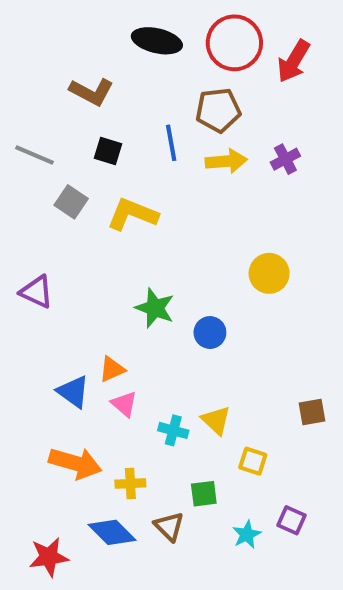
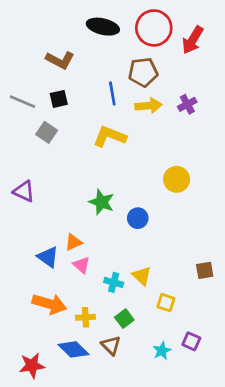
black square: (108, 151) -> (59, 99), moved, turned -30
yellow L-shape: (132, 214) -> (110, 136), moved
green square: (204, 494) -> (124, 319), moved, turned -30

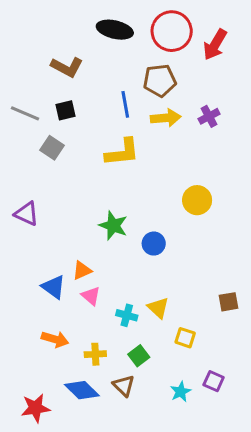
yellow L-shape: (110, 136) -> (122, 152), turned 152
orange arrow: (49, 304) -> (55, 339), size x0.7

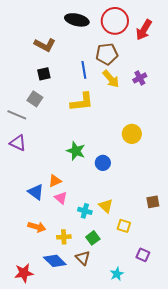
gray line: (25, 113) -> (17, 115), moved
yellow arrow: (166, 118) -> (111, 79), turned 54
cyan star: (181, 392) -> (117, 274), moved

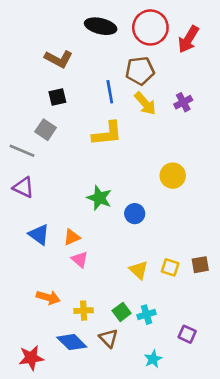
blue triangle: (36, 192) -> (39, 235), moved
cyan cross: (85, 211) -> (146, 315), moved, turned -32
yellow square: (124, 226) -> (170, 267), moved

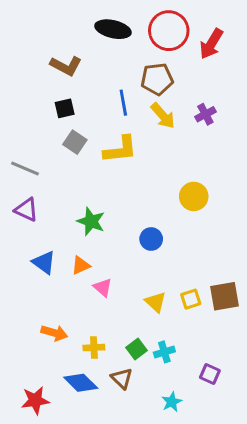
gray square: (46, 130) -> (75, 142), moved
green star: (99, 198) -> (91, 221), moved
pink triangle: (80, 259) -> (103, 287), moved
brown square: (200, 265) -> (225, 296), size x1.5
yellow square: (170, 267) -> (191, 299), turned -36

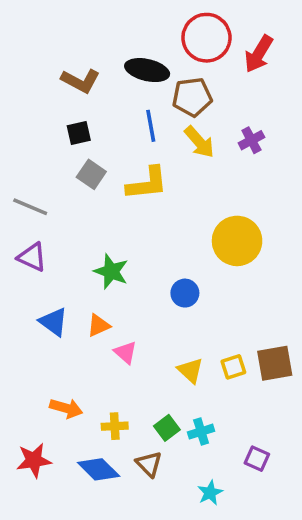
black ellipse: (113, 29) -> (147, 70), moved
yellow circle: (194, 196) -> (237, 241), size x1.4
red star: (35, 400) -> (34, 460), moved

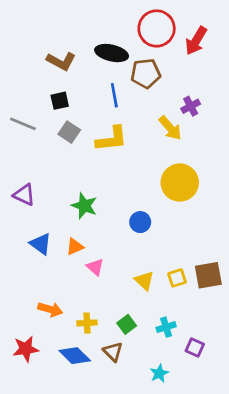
yellow arrow: (199, 142) -> (170, 128), moved
gray line: (30, 207) -> (23, 124), moved
cyan cross: (201, 432) -> (166, 327), moved

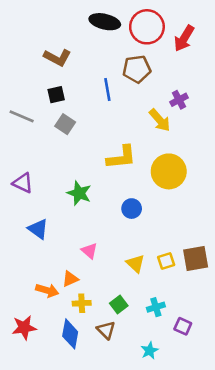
black ellipse: (112, 53) -> (105, 22), moved
yellow L-shape: (112, 139) -> (121, 157), moved
orange triangle: (75, 247) -> (70, 279), moved
blue diamond: (75, 356) -> (70, 334), turned 56

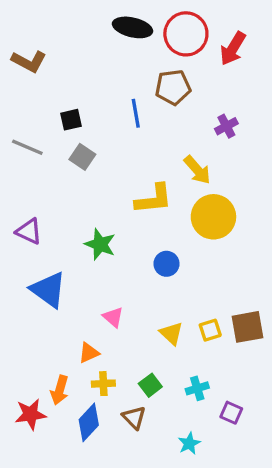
brown L-shape: (57, 58) -> (29, 61), moved
yellow arrow: (160, 120) -> (197, 170), moved
blue triangle: (38, 229) -> (48, 290), size x1.4
orange arrow: (47, 290) -> (60, 390), moved, turned 90
blue diamond: (70, 334) -> (89, 422), turned 32

